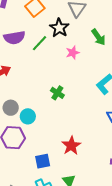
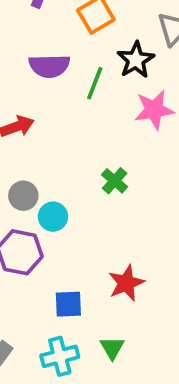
green line: (40, 43) -> (95, 83), turned -30
pink star: (73, 53) -> (154, 110), size x1.5

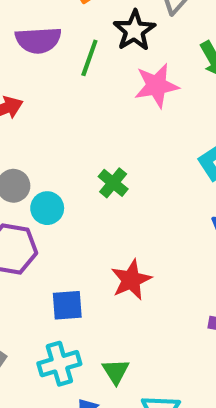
green cross: (115, 181) -> (113, 183), moved
green triangle: (112, 348) -> (116, 371), moved

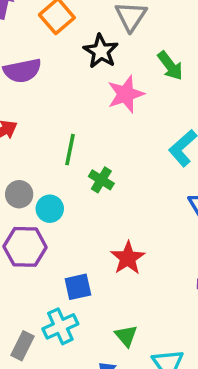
green line: (89, 58) -> (70, 150), moved
cyan cross: (59, 364) -> (60, 326), moved

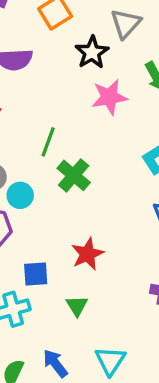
green cross: (101, 180) -> (74, 175), size x1.4
green triangle: (126, 336) -> (77, 306), moved

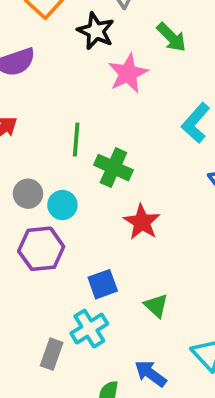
red star: (87, 254) -> (142, 222), moved

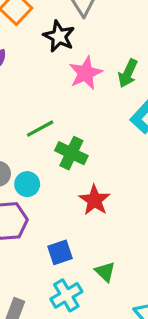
green arrow: (171, 37) -> (128, 73), moved, turned 68
green line: (76, 140) -> (40, 129), turned 56
cyan cross: (89, 329) -> (66, 295), moved

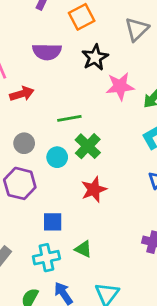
black star: (59, 36) -> (95, 57), moved
cyan circle: (27, 184) -> (57, 157), moved
green triangle: (105, 272) -> (83, 249), turned -36

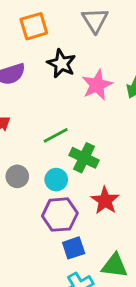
orange square: (82, 17) -> (34, 26), turned 30
purple hexagon: (20, 183) -> (60, 215), moved
green triangle: (83, 249) -> (115, 266), size x1.4

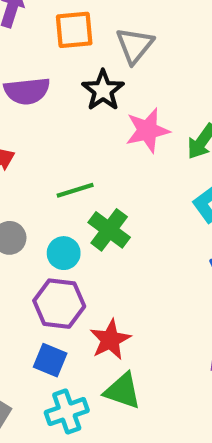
gray triangle: (95, 20) -> (135, 45), moved
red star: (105, 201) -> (110, 340), moved
blue square: (74, 248) -> (50, 360), moved, turned 30

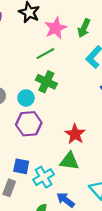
green line: (75, 190) -> (45, 54), moved
red star: (110, 340) -> (75, 134), moved
blue square: (50, 360) -> (21, 166), moved

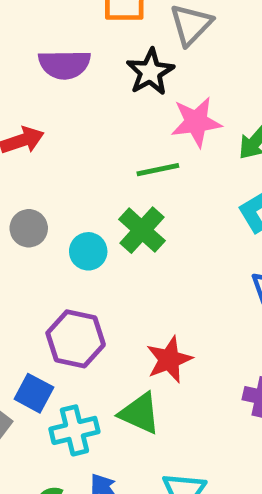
purple hexagon: (29, 124) -> (76, 339), moved

